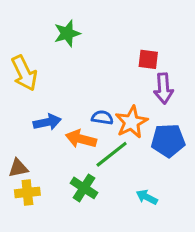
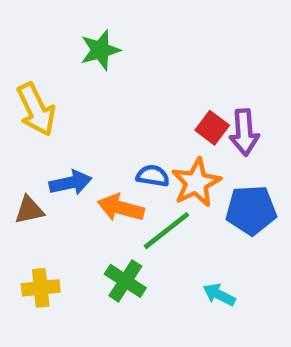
red square: (148, 59) -> (212, 128), moved, turned 30
brown triangle: (18, 168) -> (29, 210), moved

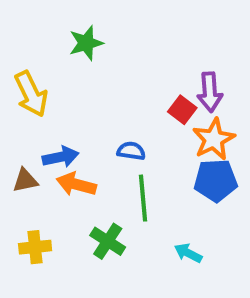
purple arrow: (244, 132) -> (210, 92), moved
orange star: (196, 183) -> (214, 139), moved
orange arrow: (121, 208) -> (76, 184), moved
green line: (166, 231) -> (143, 198), turned -57

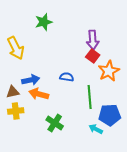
purple arrow: (210, 92) -> (93, 40), moved
blue pentagon: (216, 180) -> (110, 115), moved
green line: (143, 198) -> (90, 97), moved
yellow cross: (35, 247) -> (16, 111), moved

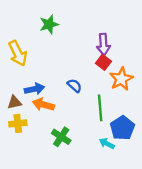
blue semicircle: (67, 77) -> (75, 86), turned 32
blue pentagon: (110, 115) -> (122, 128), turned -30

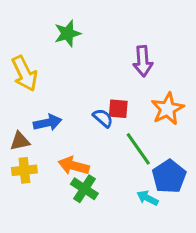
red square: (103, 62) -> (118, 109), moved, turned -32
orange arrow: (43, 105) -> (74, 166), moved
green line: (100, 108) -> (138, 149), turned -30

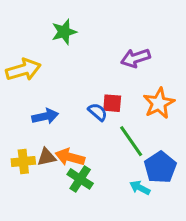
purple arrow: (143, 61) -> (135, 58), turned 76
yellow arrow: (24, 73) -> (23, 70), turned -80
brown triangle: (20, 141) -> (47, 157), moved

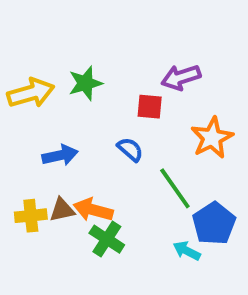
green star: (64, 32) -> (85, 83), moved
red square: (112, 103) -> (150, 107), moved

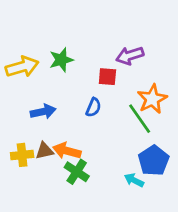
blue semicircle: (130, 149) -> (93, 107), turned 72
green line: (175, 188) -> (140, 119), moved

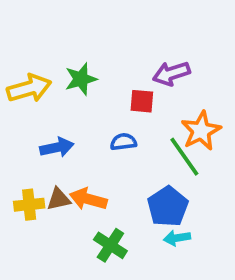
blue semicircle: (93, 107) -> (123, 142), turned -120
blue pentagon: (154, 161) -> (168, 207), moved
green cross: (77, 172) -> (110, 245), moved
cyan arrow: (134, 180) -> (177, 238), turned -36

